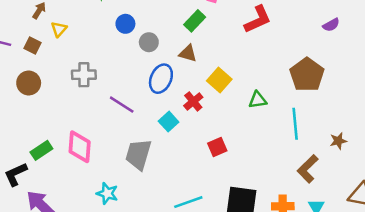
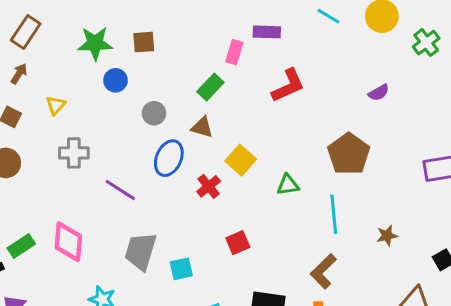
blue circle: (125, 24) -> (115, 80), moved
yellow triangle: (59, 29) -> (56, 105), moved
cyan square: (169, 122) -> (181, 269), moved, turned 30
brown L-shape: (308, 169) -> (323, 271), moved

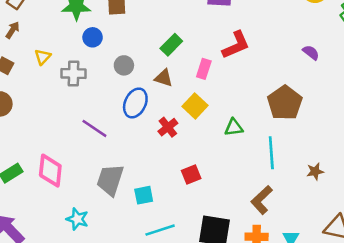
pink rectangle: (234, 52) -> (204, 69), moved
purple semicircle: (379, 93) -> (311, 53), turned -114
gray cross: (74, 153) -> (74, 73), moved

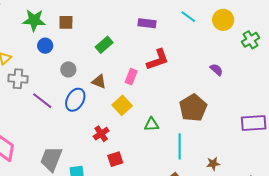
green rectangle: (171, 45) -> (104, 45), moved
gray cross: (74, 73) -> (18, 79), moved
red cross: (168, 127) -> (101, 134), moved
purple line: (94, 128) -> (42, 101), moved

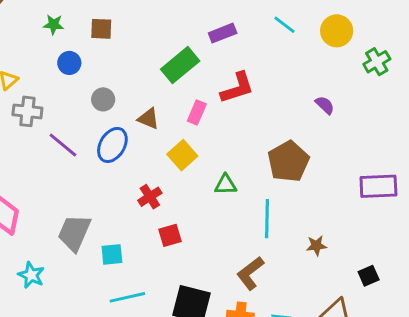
green star: (34, 20) -> (54, 25), size x0.6
purple rectangle: (147, 23) -> (223, 33), turned -30
green rectangle: (104, 45) -> (180, 65), moved, size x1.4

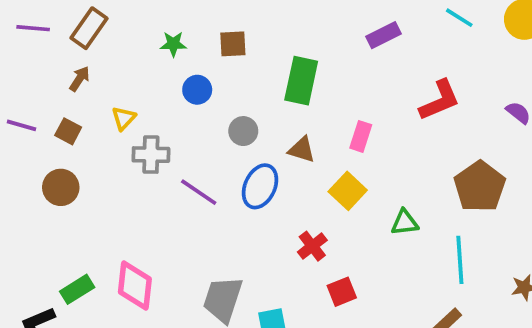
green rectangle: (180, 65) -> (301, 81), moved, turned -33
red L-shape: (237, 88) -> (440, 100), moved

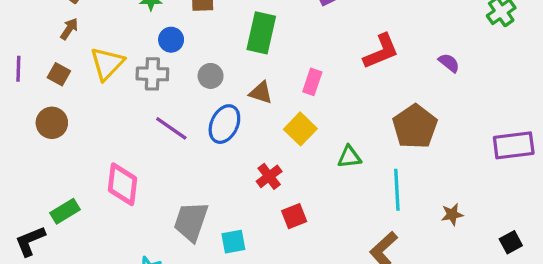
yellow triangle: (124, 118) -> (107, 64), size x1.6
purple line: (21, 125) -> (18, 69), turned 75
gray cross: (151, 155) -> (152, 74), moved
pink diamond: (135, 285) -> (122, 184), moved

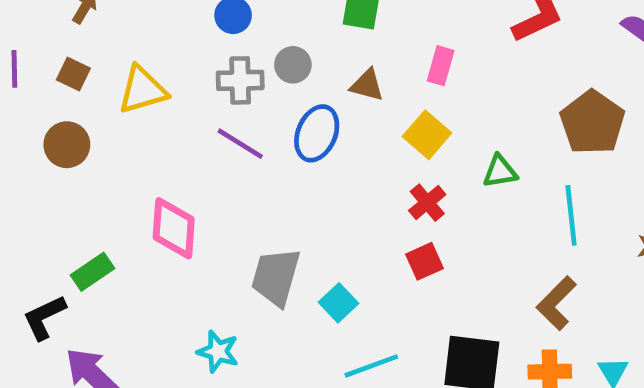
yellow triangle: (107, 64) -> (142, 90), moved, turned 33
gray cross: (152, 74) -> (240, 80), moved
red cross: (269, 176) -> (427, 203), moved
cyan square: (233, 242) -> (339, 303), turned -30

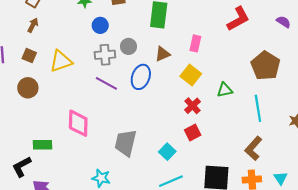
brown triangle: (367, 85) -> (163, 54), turned -35
green rectangle: (93, 272) -> (42, 145), turned 36
cyan square: (339, 303) -> (167, 152), moved

